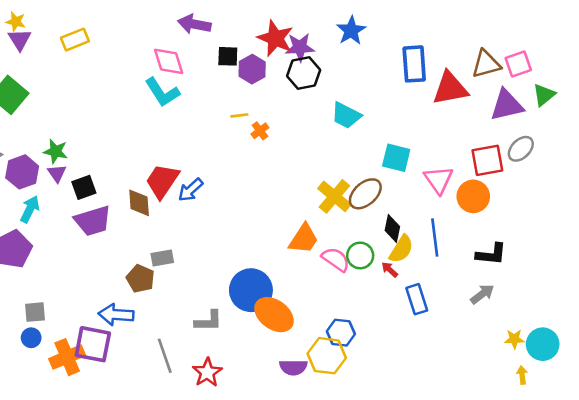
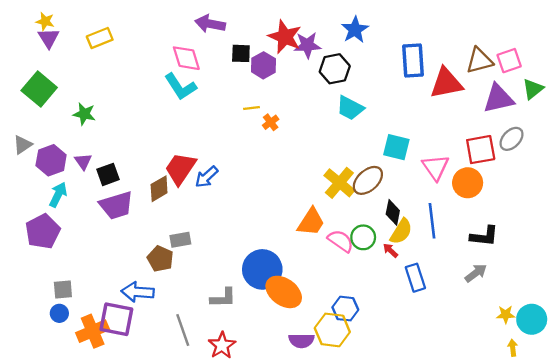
black hexagon: (304, 73) -> (335, 69), moved
green star: (56, 151) -> (84, 114), moved
brown diamond: (139, 203) -> (159, 189), turned 64

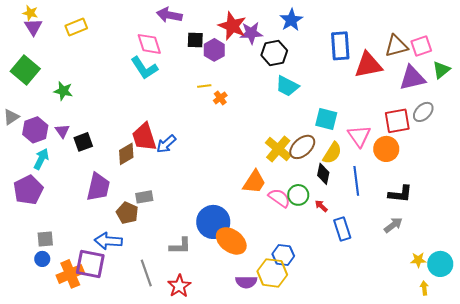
red trapezoid: (180, 169) -> (144, 137), turned -52
purple trapezoid: (116, 205) -> (98, 187), moved, turned -60
yellow semicircle: (401, 231) -> (332, 153), moved

